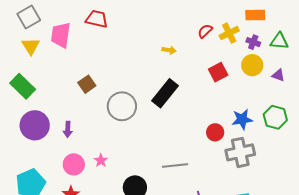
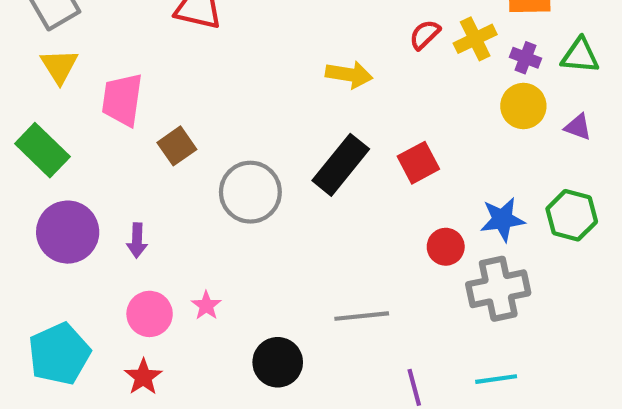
pink trapezoid: (61, 35) -> (122, 100), moved
yellow arrow: (169, 50) -> (349, 75), size x1.5
red square: (218, 72) -> (418, 163), moved

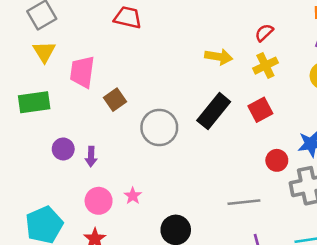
yellow cross: (475, 39) -> (265, 66), moved
green rectangle: (42, 150) -> (34, 102), turned -52
purple circle: (68, 232) -> (63, 149), moved, size x0.6
gray line: (362, 316) -> (244, 202), moved

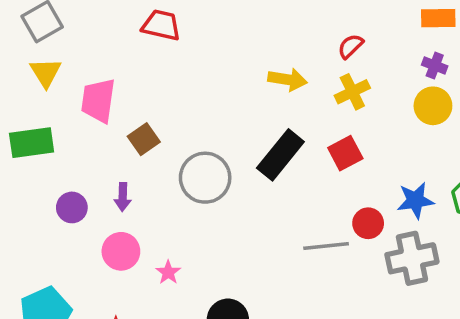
purple arrow: (91, 157) -> (123, 197), moved
pink circle: (99, 201) -> (121, 251), moved
gray line: (244, 202) -> (326, 246), moved

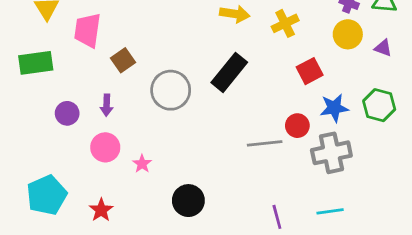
red square: (345, 153) -> (310, 71), moved

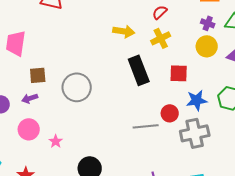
brown square: (123, 60) -> (38, 75), moved, turned 30
red square: (310, 71) -> (179, 73), turned 30
black rectangle: (229, 72) -> (139, 70), moved, turned -60
purple arrow: (107, 105) -> (30, 98), turned 70

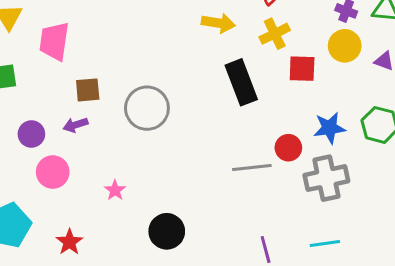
red square: (179, 73) -> (302, 69), moved
pink circle: (29, 129) -> (53, 172), moved

